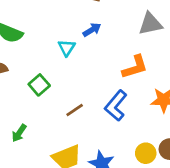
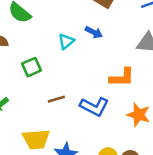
blue arrow: (92, 30) -> (94, 32), turned 42
blue L-shape: (116, 106) -> (94, 107), turned -120

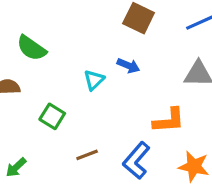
green square: (32, 67) -> (52, 116), turned -30
blue L-shape: (94, 107) -> (136, 160), turned 108

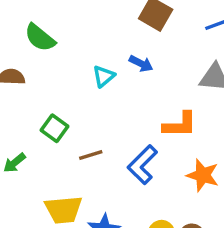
green square: (52, 116) -> (55, 128), moved

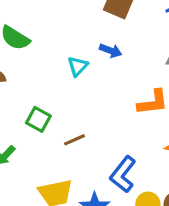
blue L-shape: (142, 165) -> (123, 174), moved

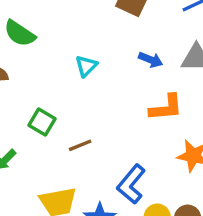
blue arrow: (111, 51) -> (151, 60), moved

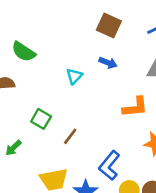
blue arrow: (151, 60) -> (108, 63), moved
brown line: (80, 145) -> (70, 136), turned -30

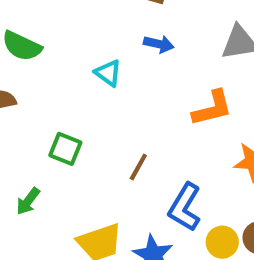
cyan triangle: (74, 76) -> (108, 73), turned -30
brown line: (70, 136) -> (138, 167), moved

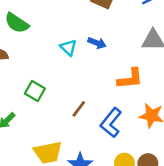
blue arrow: (159, 44) -> (97, 43), moved
blue L-shape: (185, 207) -> (111, 123), moved

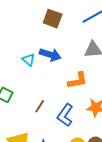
blue arrow: (97, 43) -> (50, 55), size x1.5

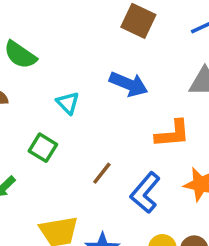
cyan triangle: (28, 60) -> (68, 103), moved

